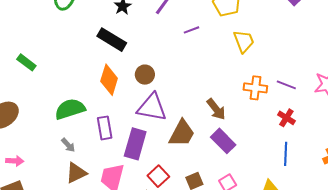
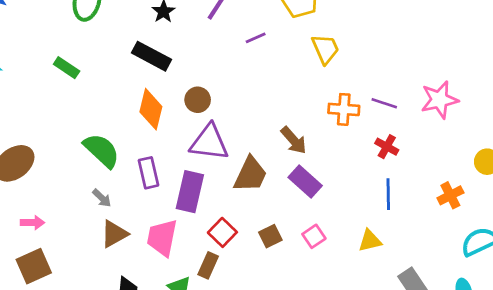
green rectangle: (26, 62) -> (67, 68), moved
green semicircle: (70, 109) -> (102, 150), turned 64

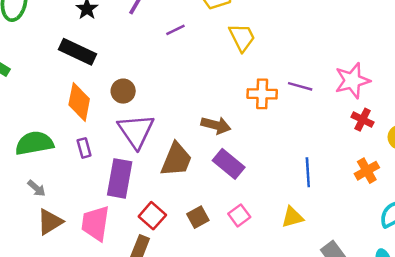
brown arrow: (294, 140) -> (216, 125), turned -32
purple triangle: (209, 142) -> (136, 131), turned 51
red cross: (387, 147) -> (363, 120), moved
green semicircle: (102, 150) -> (34, 143), turned -51
purple rectangle: (148, 173) -> (84, 148), moved, size x0.7

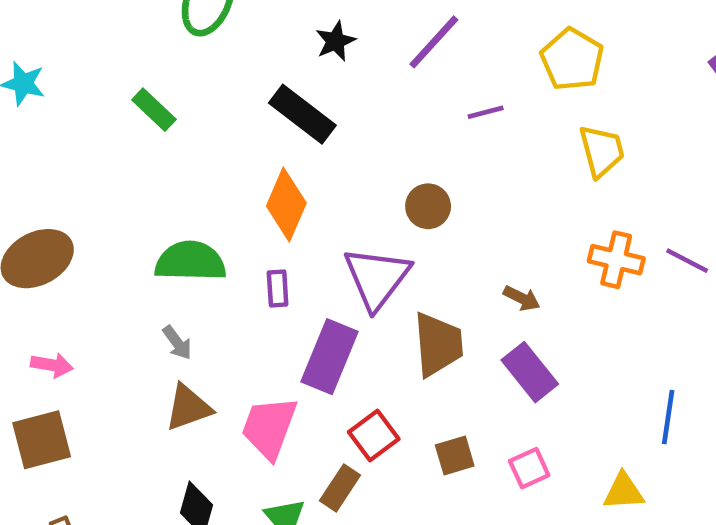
brown circle: (123, 91) -> (428, 206), moved
brown arrow: (216, 125) -> (522, 298), size x0.7
brown trapezoid: (176, 160) -> (438, 344), turned -39

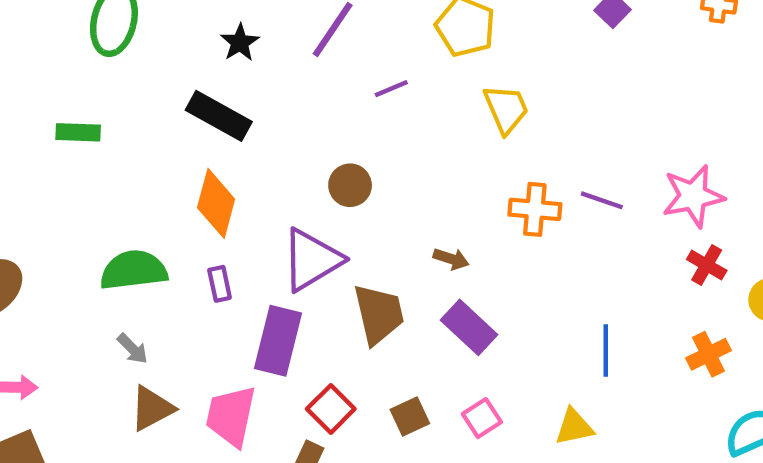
green rectangle: (154, 110) -> (78, 132), turned -33
purple triangle: (377, 278) -> (312, 260), turned 30

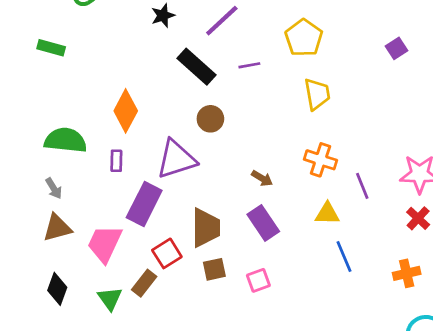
black rectangle: (219, 116) -> (196, 67), moved
purple line: (602, 200) -> (362, 186), moved, turned 36
brown trapezoid: (379, 314) -> (206, 228), moved
blue line: (606, 351) -> (344, 257), turned -36
yellow triangle: (574, 427) -> (327, 214), moved

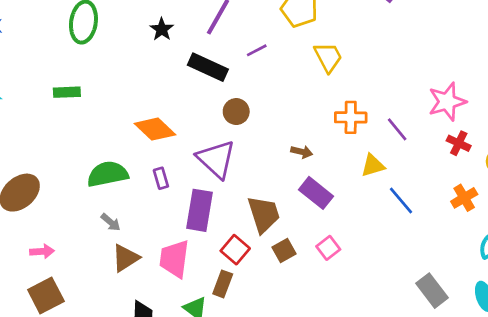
orange diamond: (126, 111) -> (155, 129), turned -57
purple triangle: (176, 159) -> (216, 159), turned -42

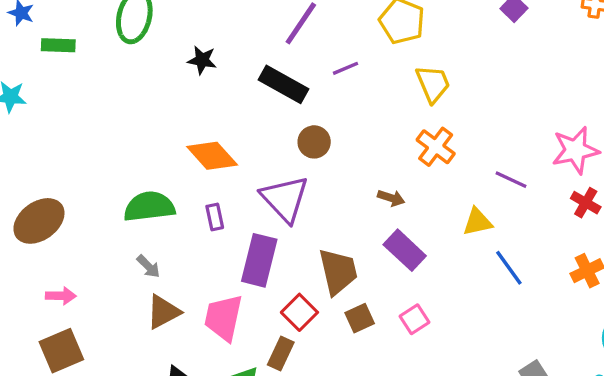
black star: (162, 29) -> (202, 60), moved, turned -30
green rectangle: (67, 92) -> (58, 45), moved
orange cross: (351, 117) -> (436, 147), moved, turned 32
purple line: (397, 129) -> (511, 180), turned -30

